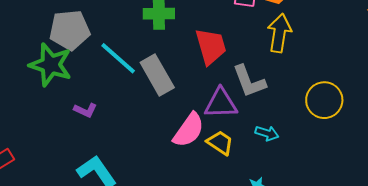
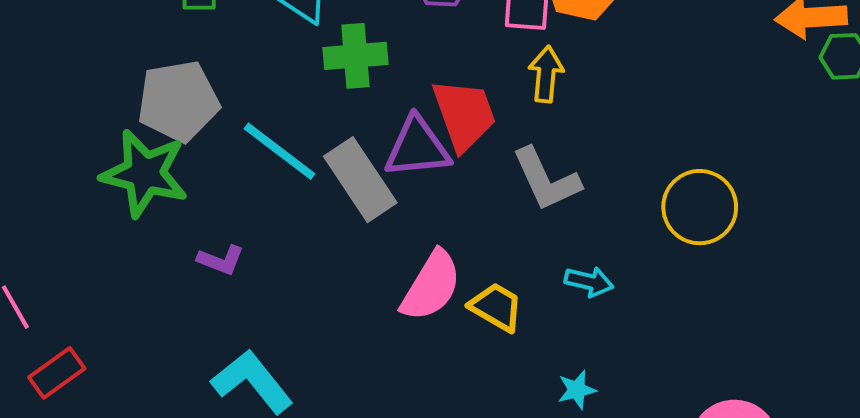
yellow arrow: (279, 33) -> (546, 74), moved, size x0.7
purple triangle: (221, 103) -> (417, 147), moved

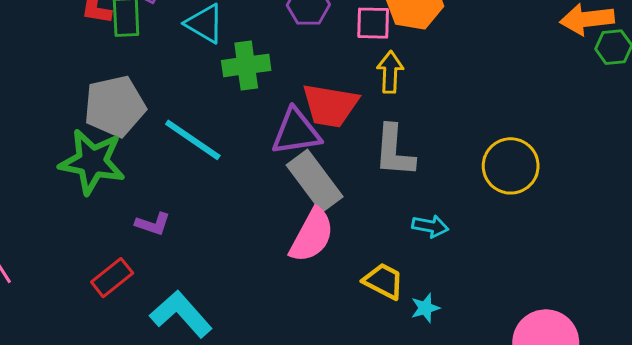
red trapezoid: (464, 115) -> (330, 105), turned 122
gray L-shape: (546, 179) -> (394, 151), turned 32
gray rectangle: (360, 180) -> (315, 181), moved
yellow trapezoid: (496, 307) -> (383, 281), moved
red rectangle: (57, 373) -> (112, 278), moved

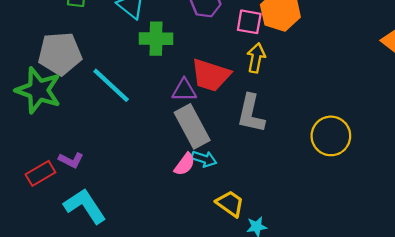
purple triangle: (296, 132) -> (184, 90), size x0.7
purple L-shape: (153, 224) -> (71, 160), moved
cyan arrow: (430, 226) -> (204, 159), moved
pink semicircle: (312, 235) -> (185, 164), size x0.6

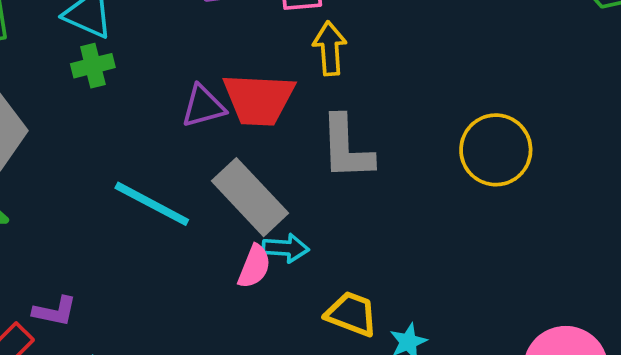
green cross: (156, 39) -> (93, 66), moved, size x0.7
cyan line: (111, 85) -> (152, 204), moved
purple triangle: (184, 90) -> (203, 106), moved

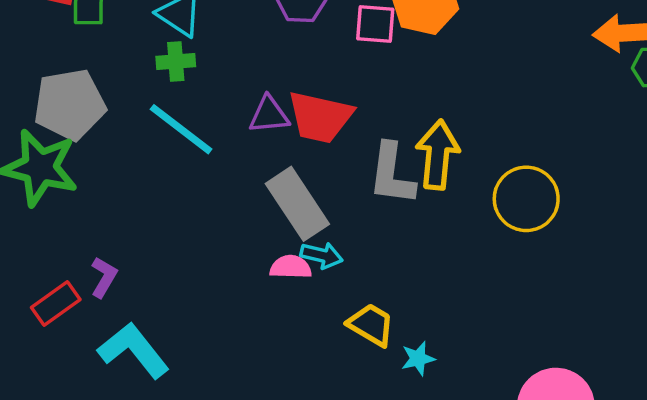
yellow arrow: (330, 48) -> (438, 155), moved, size x1.4
cyan line: (152, 204) -> (181, 129), moved
pink semicircle: (254, 266) -> (291, 267), turned -120
purple L-shape: (55, 311) -> (104, 277), turned -81

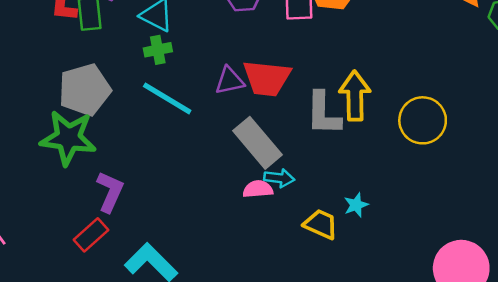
purple L-shape: (104, 277) -> (110, 192), moved, size x1.4
cyan star: (418, 359) -> (356, 205), moved

